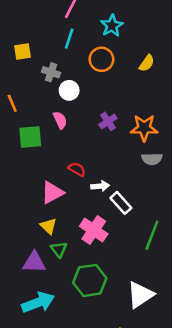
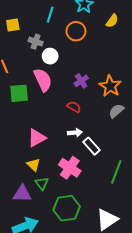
yellow semicircle: (147, 63) -> (112, 21), moved
pink semicircle: (60, 120) -> (43, 80), size x1.6
orange star: (144, 128) -> (110, 86), turned 30
gray semicircle: (152, 159) -> (116, 111), turned 140
red semicircle: (77, 169) -> (74, 107), moved

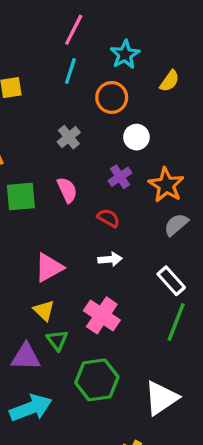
gray cross: (36, 42) -> (69, 137), moved, turned 32
white circle: (50, 56) -> (136, 137), moved
pink semicircle: (43, 80) -> (67, 190), moved, size x0.7
white rectangle: (91, 146) -> (171, 281), moved

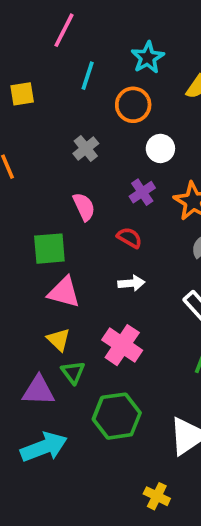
pink line: (74, 30) -> (64, 30), moved
green square: (21, 197) -> (49, 249), moved
pink triangle: (49, 268) -> (64, 292), turned 44

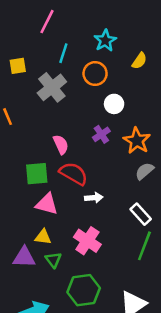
gray cross: (86, 148) -> (52, 87), moved, size x1.6
red semicircle: (129, 238) -> (73, 174), moved, size x1.6
yellow triangle: (59, 340) -> (43, 237), turned -36
purple triangle: (38, 391) -> (24, 257), moved

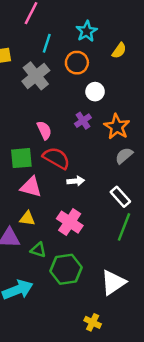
green triangle: (53, 260) -> (38, 250), moved, turned -35

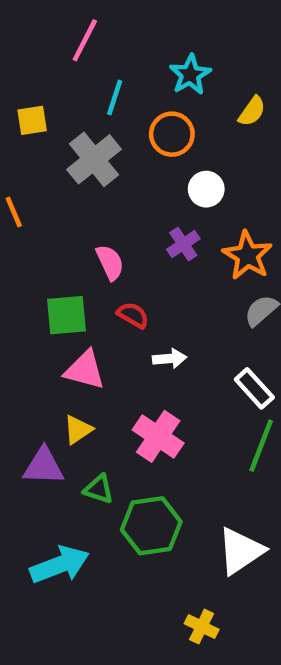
red semicircle: (56, 158) -> (133, 315), size x0.6
yellow triangle: (27, 218) -> (78, 430), turned -42

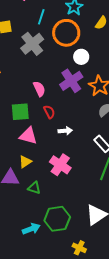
orange circle: (172, 134) -> (66, 33), size x1.4
purple cross: (183, 244) -> (71, 81), size x1.6
red semicircle: (133, 315) -> (49, 112), turned 32
green hexagon: (151, 526) -> (57, 219), moved
cyan arrow: (60, 565) -> (31, 229), moved, size x0.7

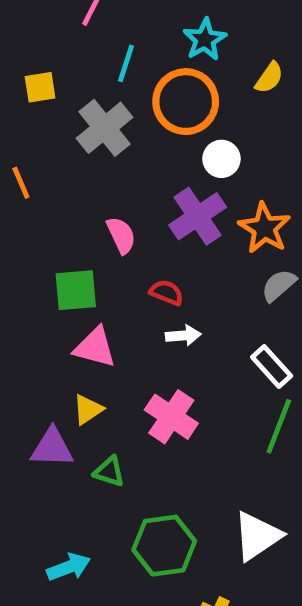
red semicircle: (49, 112) -> (167, 293), moved, turned -40
cyan arrow: (31, 229) -> (69, 567), moved

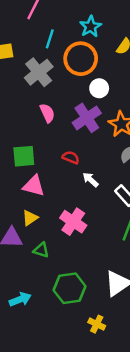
pink semicircle: (121, 235) -> (47, 113), moved
white arrow: (183, 335) -> (91, 180), moved, turned -133

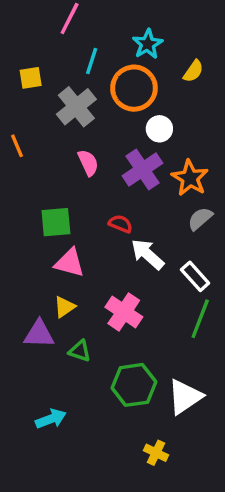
white arrow: (91, 180) -> (148, 254), size x1.5
green hexagon: (70, 288) -> (134, 385), moved

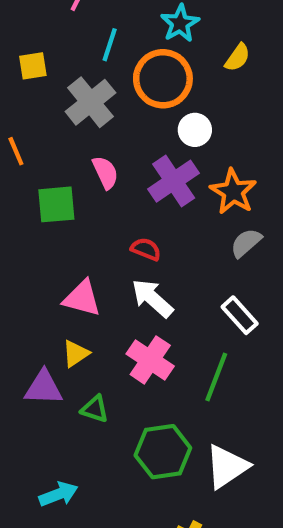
green square: (56, 222) -> (56, 204), moved
white arrow: (148, 254) -> (152, 298), moved
green line: (200, 319) -> (216, 377), moved

